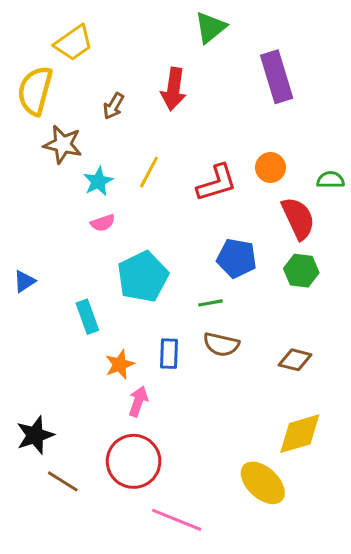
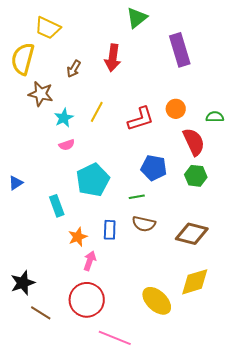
yellow trapezoid: (74, 43) -> (48, 28), turned 60
brown diamond: (295, 360) -> (192, 234), size x1.5
yellow ellipse: (263, 483) -> (157, 301), moved

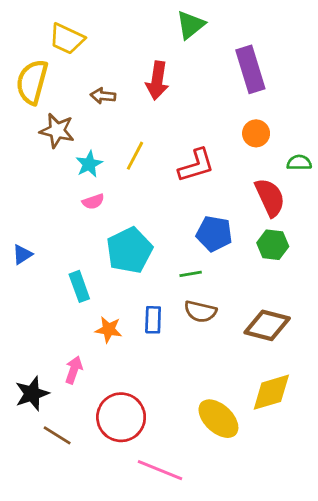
brown arrow: (74, 69) -> (103, 96), turned 66
orange circle: (176, 109) -> (256, 133), moved
orange star: (78, 237) -> (109, 330), turned 30
pink arrow: (90, 261) -> (74, 370), moved

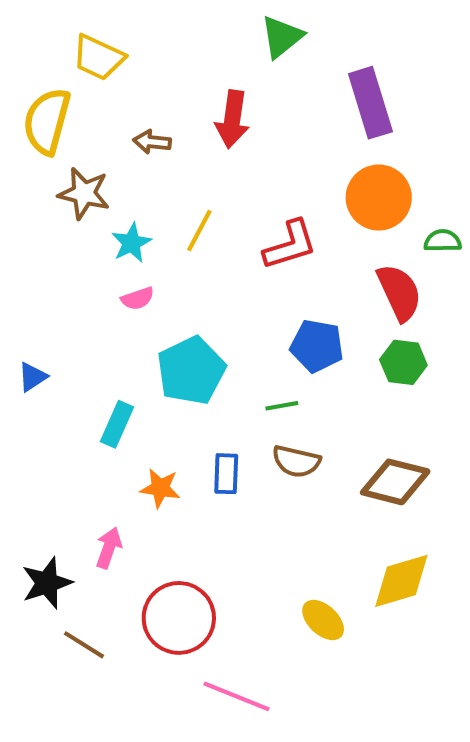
orange circle: (256, 133) -> (379, 198), size x1.6
cyan rectangle: (79, 286) -> (117, 424), turned 44
yellow ellipse: (218, 419) -> (323, 620), size x0.7

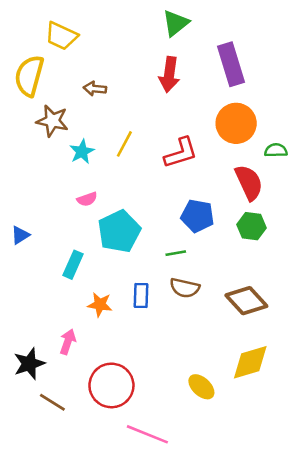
red arrow: (232, 119) -> (169, 75), moved
pink semicircle: (138, 299) -> (87, 199), moved
brown diamond: (395, 482) -> (246, 301), turned 33

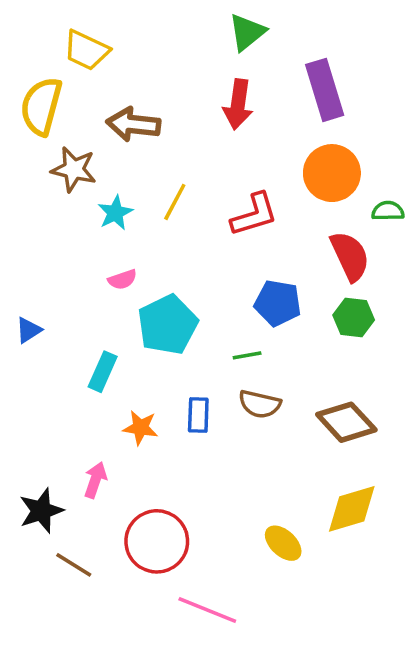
brown arrow: (95, 89) -> (133, 124), size x1.6

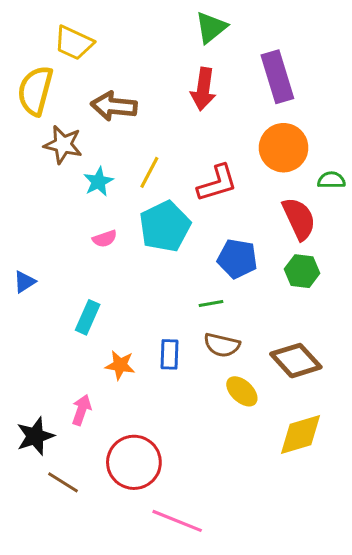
cyan pentagon: (168, 325) -> (165, 226), moved
yellow ellipse: (283, 543) -> (242, 391), moved

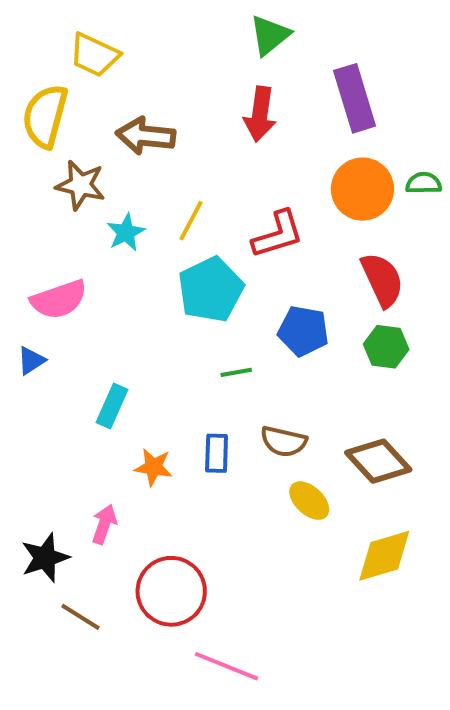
green semicircle: (331, 180) -> (424, 183), moved
pink semicircle: (105, 239) -> (59, 299), moved, size x1.8
green line: (211, 303) -> (236, 372), moved

